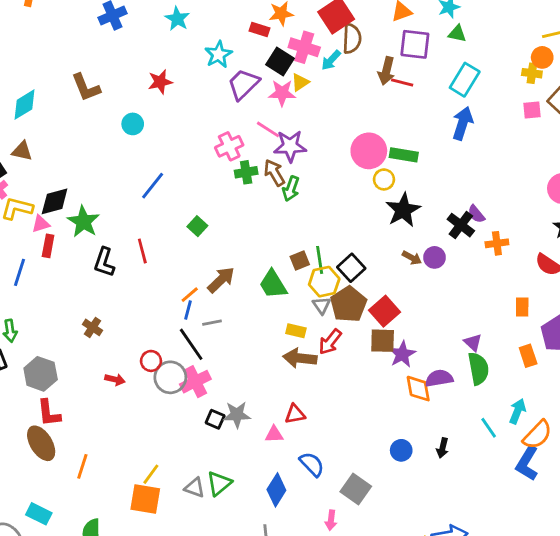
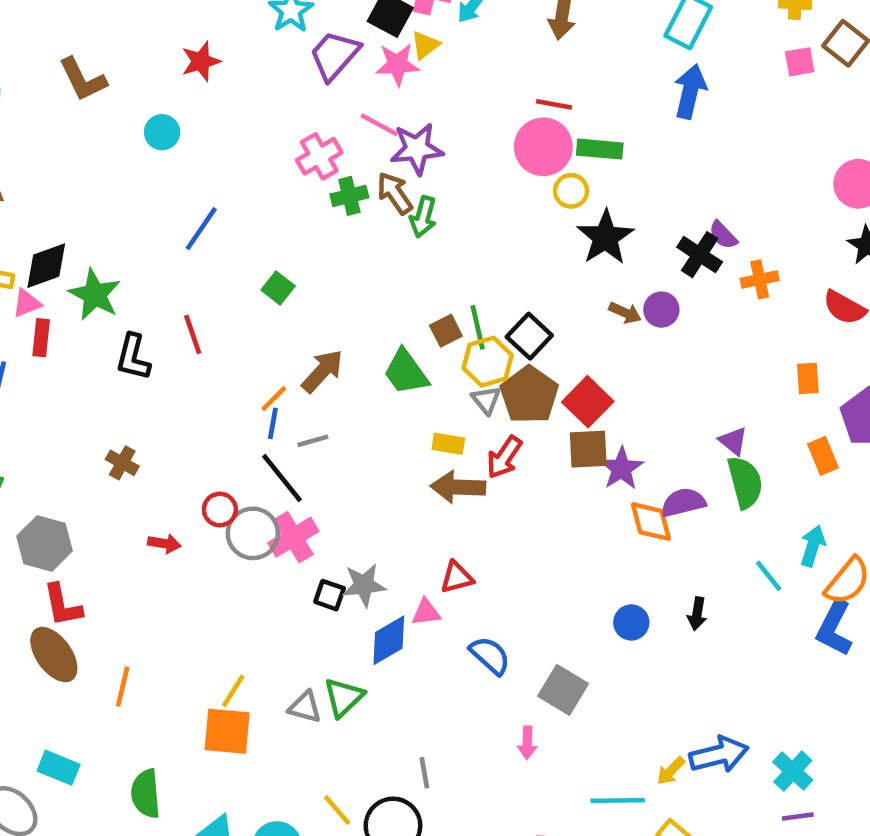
red line: (402, 82) -> (554, 104), moved
blue diamond: (276, 490) -> (389, 640), moved, turned 32

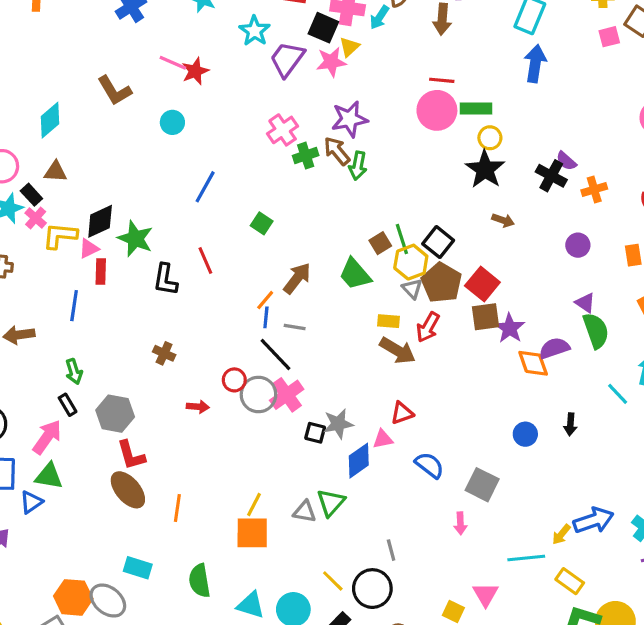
pink line: (379, 125) -> (173, 63), moved
yellow circle: (571, 191) -> (490, 138), moved
purple circle: (661, 310) -> (578, 245), moved
gray line: (313, 441) -> (295, 327), turned 30
brown arrow: (458, 487) -> (398, 351), turned -147

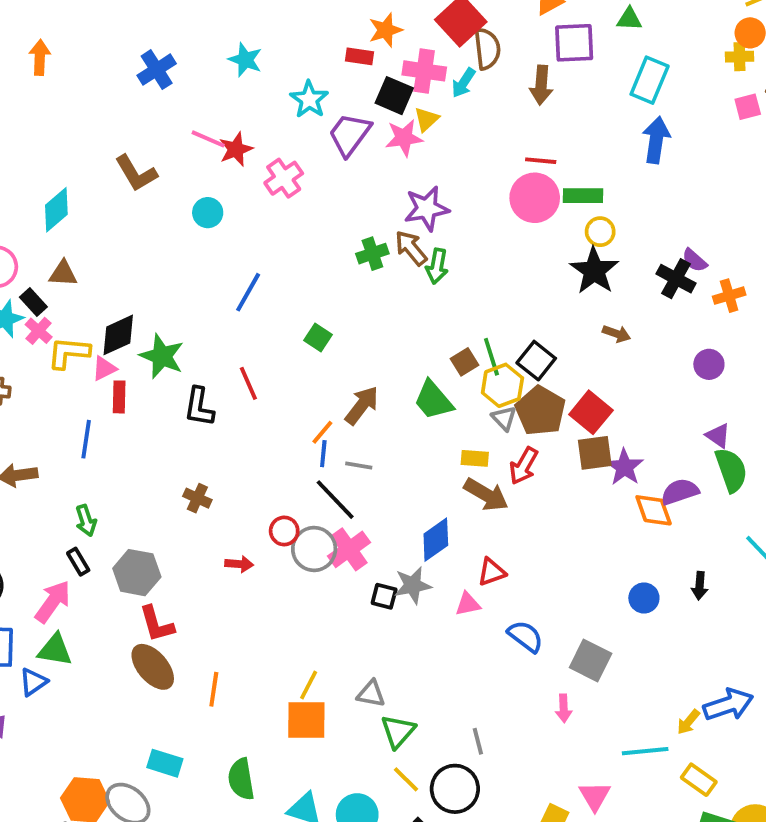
pink cross: (283, 130) -> (284, 178), moved
blue diamond: (359, 461) -> (436, 540), moved
green triangle: (331, 503) -> (398, 731), moved

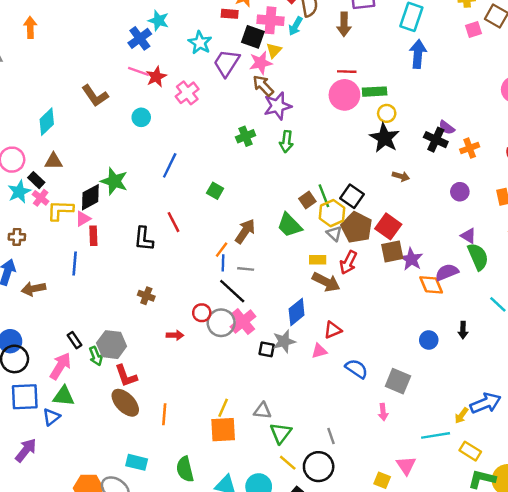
blue cross: (157, 70) -> (140, 38), moved
brown arrow: (411, 248) -> (263, 86), moved
green star: (162, 356) -> (114, 181), moved
green arrow: (86, 521) -> (96, 356), moved

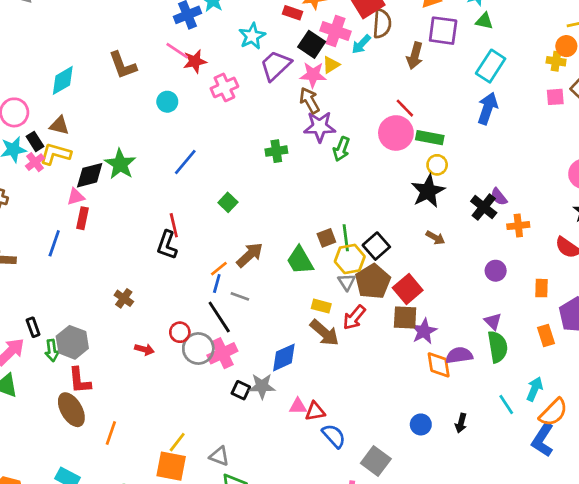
red line: (347, 72) -> (405, 108), turned 30
green arrow: (286, 141) -> (341, 149), moved
yellow L-shape: (60, 210) -> (55, 154), moved
black L-shape: (144, 239) -> (167, 245), moved
red triangle: (333, 330) -> (315, 411), moved

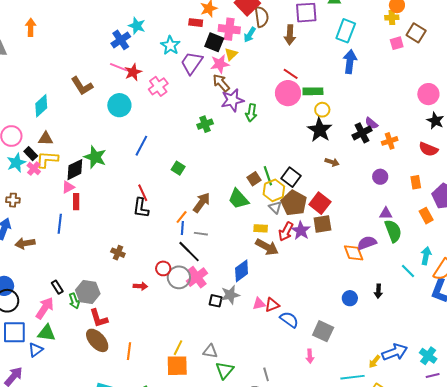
cyan circle: (167, 102) -> (119, 105), size x1.5
black cross: (484, 207) -> (362, 133), turned 36
purple triangle: (493, 321) -> (386, 213), turned -32
purple star: (424, 331) -> (301, 231), moved

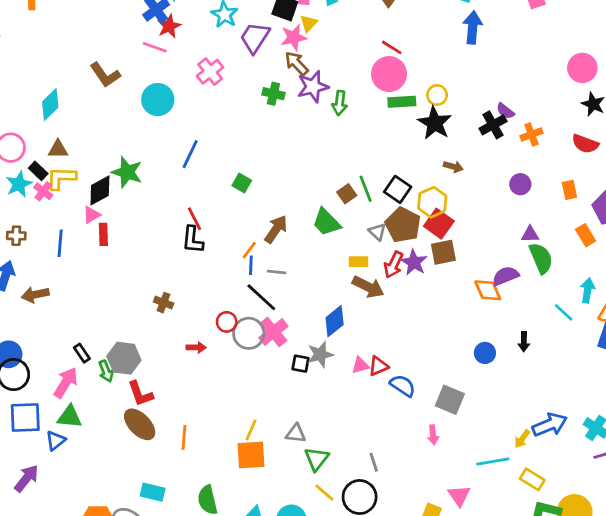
red star: (133, 72) -> (169, 26), moved
green rectangle: (313, 91) -> (402, 102), moved
green cross: (205, 124) -> (273, 94), moved, turned 35
yellow hexagon: (274, 190) -> (432, 202), moved
blue line: (60, 224) -> (60, 243), moved

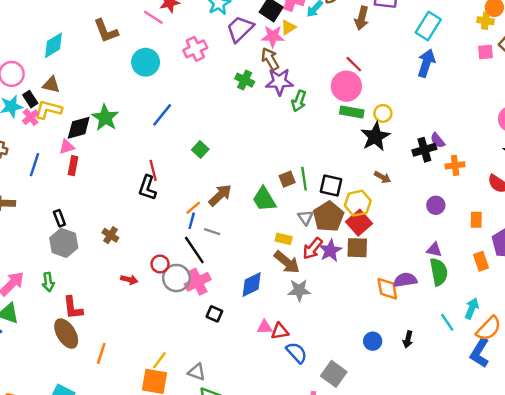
black square: (398, 189) -> (331, 186), turned -35
black rectangle: (82, 353) -> (59, 218), moved
gray star: (320, 355) -> (299, 290), moved
gray hexagon: (124, 358) -> (64, 243), moved

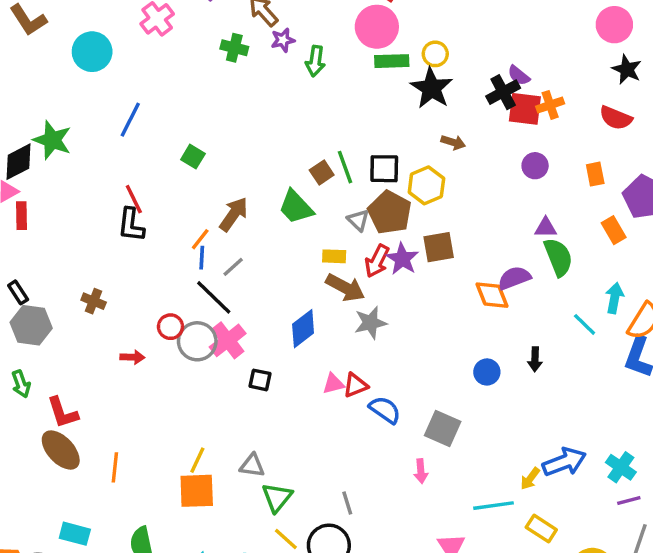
purple star: (279, 82) -> (283, 40), size x0.6
red square: (359, 223) -> (525, 109), moved, turned -30
gray line: (212, 232) -> (233, 267), turned -49

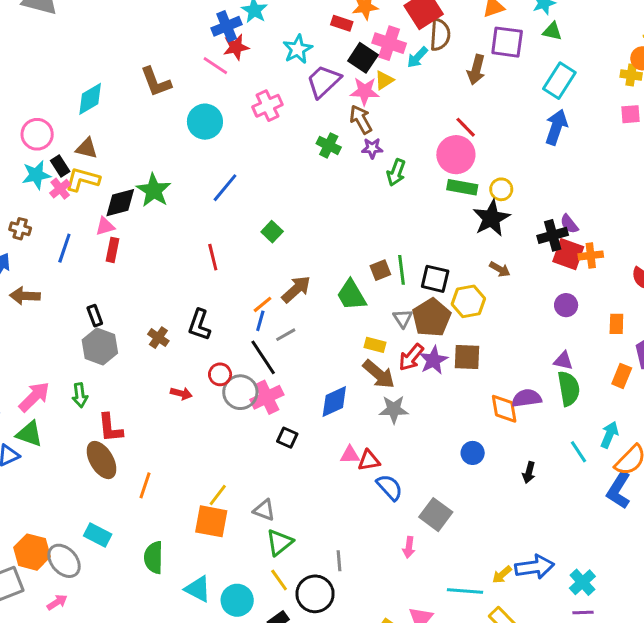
black L-shape: (131, 225) -> (199, 325), moved
orange rectangle: (614, 230) -> (622, 376), turned 40
blue circle: (487, 372) -> (473, 453), moved

